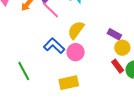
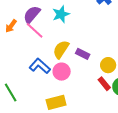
purple rectangle: (114, 34) -> (83, 54), moved

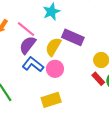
purple semicircle: (32, 15) -> (28, 45), moved
purple rectangle: (83, 54) -> (73, 37), moved, size x1.5

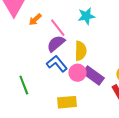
purple rectangle: (73, 37) -> (93, 76), moved
yellow semicircle: (53, 47) -> (81, 51), turned 138

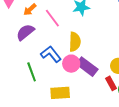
purple semicircle: (56, 44) -> (25, 32), moved
green line: (24, 85) -> (32, 72), moved

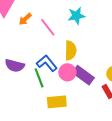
purple semicircle: (25, 32) -> (15, 66), moved, turned -126
green line: (32, 72) -> (39, 78), moved

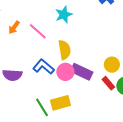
green line: (39, 78) -> (42, 107), moved

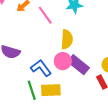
blue L-shape: (44, 67) -> (41, 68), moved

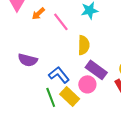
pink circle: (63, 61) -> (87, 84), moved
yellow rectangle: (51, 90) -> (70, 96), turned 48

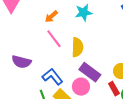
orange arrow: (38, 14) -> (51, 17), moved
pink line: (61, 22) -> (54, 39), moved

